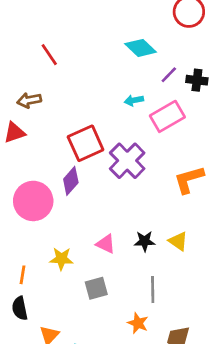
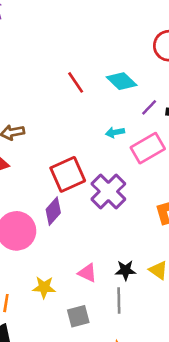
red line: (49, 55) -> (76, 82), moved
gray line: (153, 290) -> (119, 300), moved

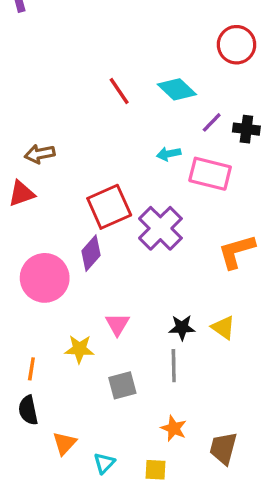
pink rectangle: (148, 148) -> (210, 174), turned 44
pink triangle: (87, 273) -> (117, 324), moved, turned 36

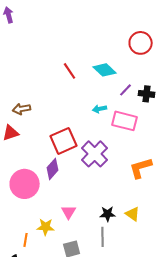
orange line: (31, 369) -> (26, 240), moved

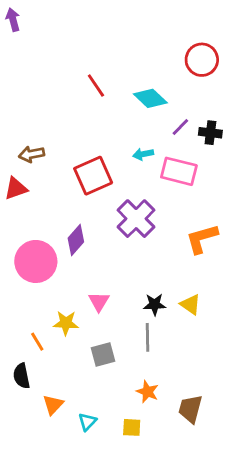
red line: (70, 71) -> (96, 85), moved
red square: (64, 141) -> (93, 176), moved
orange line: (26, 240) -> (37, 342), turned -40

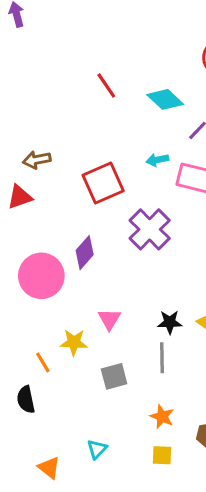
orange triangle: (53, 405) -> (49, 468), moved, turned -35
yellow square: (132, 427) -> (162, 455), moved

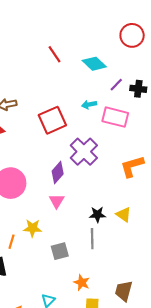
purple diamond: (85, 253) -> (58, 173), moved
pink triangle: (109, 319) -> (57, 201), moved
orange line: (43, 362) -> (12, 242), turned 48
orange star: (162, 417) -> (82, 283), moved

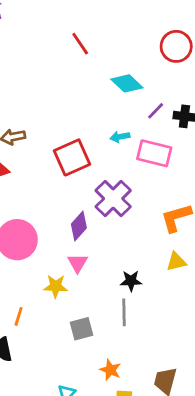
red line: (55, 54) -> (80, 44), moved
yellow triangle: (124, 214) -> (176, 262), moved, turned -49
yellow star: (33, 228) -> (56, 286), moved

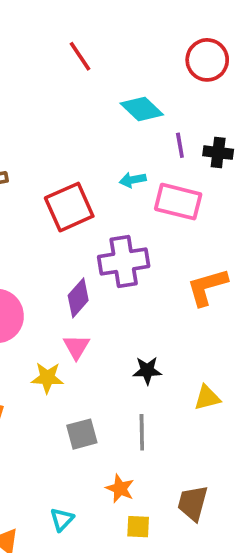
purple line: (156, 111) -> (180, 145), turned -54
purple cross: (113, 199) -> (124, 262), turned 36
yellow triangle: (176, 262) -> (207, 398), moved
gray line: (124, 312) -> (142, 432), moved

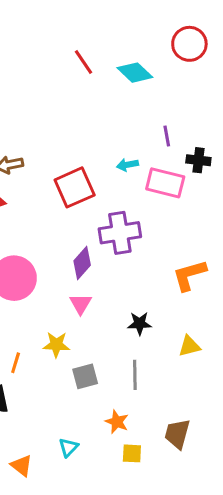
red circle: (207, 60) -> (189, 44), moved
cyan diamond: (142, 109) -> (135, 73), moved
black cross: (218, 153) -> (198, 160), moved
orange L-shape: (207, 287) -> (189, 275), moved
yellow star: (47, 378) -> (56, 345), moved

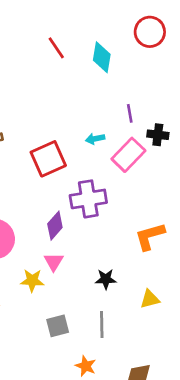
cyan diamond: (135, 73) -> (102, 57), turned 56
pink rectangle: (165, 183) -> (128, 155), turned -60
yellow star: (56, 345) -> (32, 280), moved

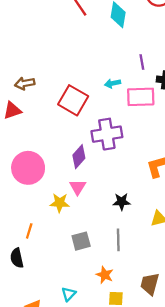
pink rectangle: (128, 155) -> (141, 97), turned 44
red square: (48, 159) -> (73, 100), turned -36

